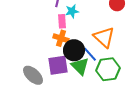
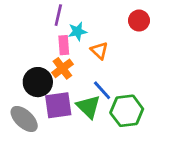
orange triangle: (104, 37) -> (99, 51), moved, size x0.6
orange cross: (61, 38) -> (62, 68), turned 35
black circle: (74, 50) -> (38, 82), moved

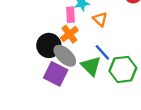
purple square: (58, 105) -> (56, 74), moved, turned 35
gray ellipse: (24, 119) -> (65, 56), moved

